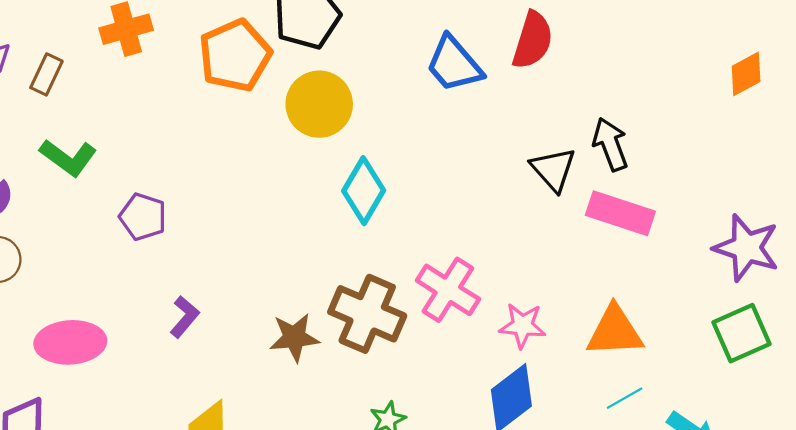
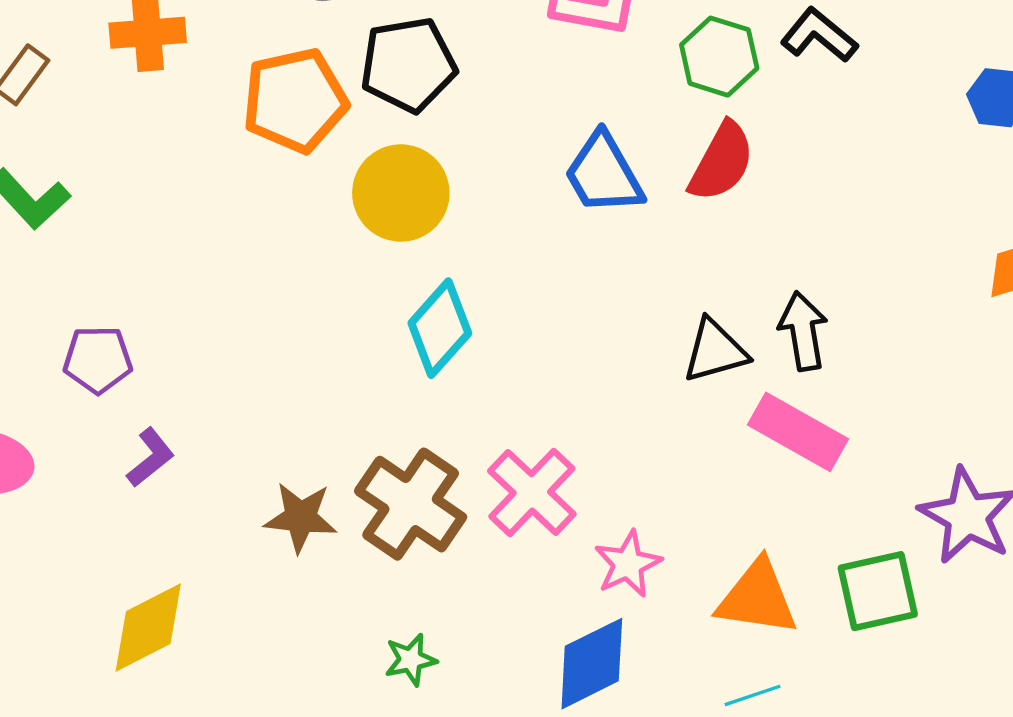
black triangle: (553, 169) -> (715, 351), turned 45
purple pentagon: (143, 217) -> (98, 360), moved, turned -30
pink star: (522, 326) -> (628, 564), turned 30
green square: (741, 333) -> (878, 591), moved

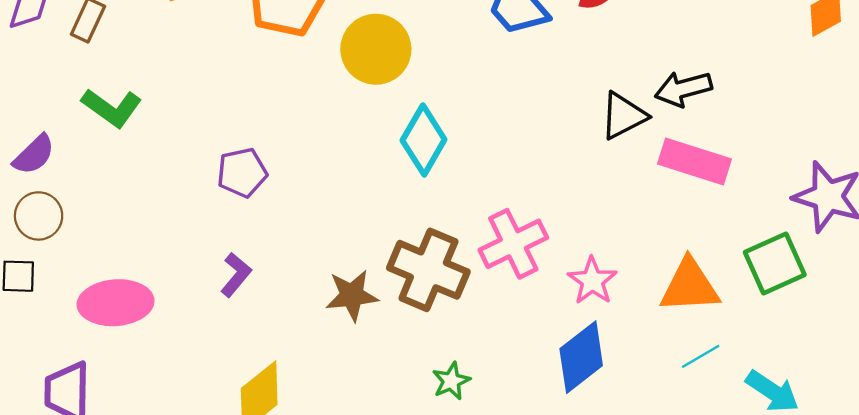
black arrow: (803, 331) -> (683, 89), turned -84
purple pentagon: (98, 360) -> (242, 173), moved
pink cross: (532, 492) -> (513, 244), turned 32

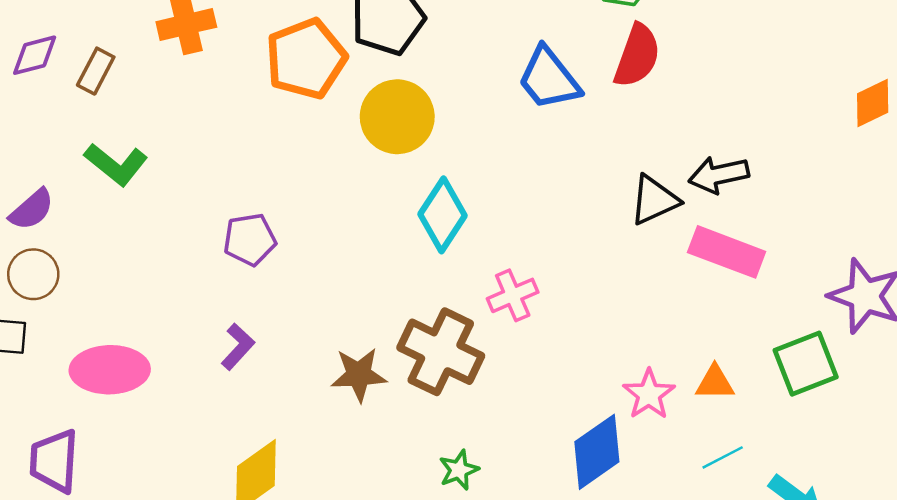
pink cross: (513, 244) -> (513, 295), moved, size x0.7
pink star: (592, 281) -> (649, 394), moved
orange triangle: (690, 286) -> (715, 383), size x0.6

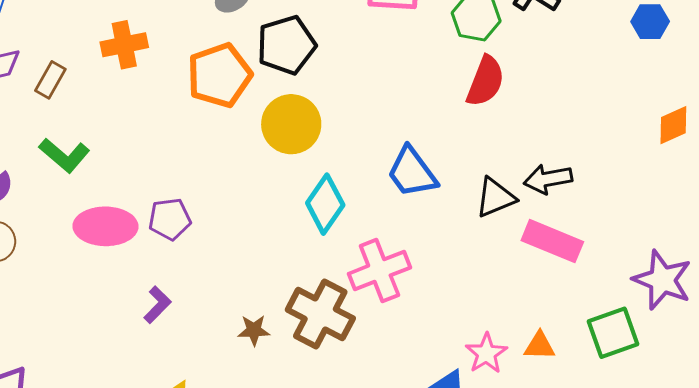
blue trapezoid: (549, 79) -> (412, 172), moved
pink cross: (513, 295) -> (379, 271), size x1.5
pink ellipse: (110, 370) -> (105, 226), moved
brown star: (359, 375) -> (254, 330), size x0.7

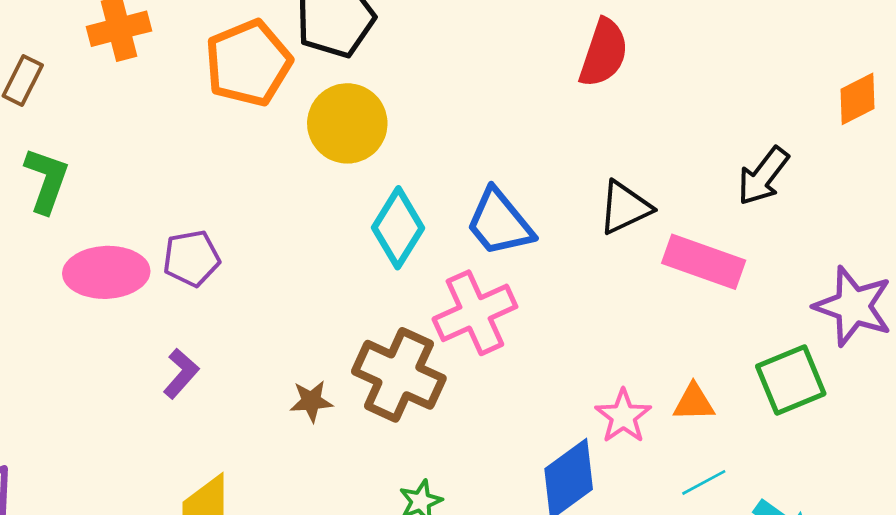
green L-shape: (64, 155) -> (47, 180), turned -108
blue trapezoid: (412, 172) -> (499, 223), moved
black arrow: (548, 179) -> (763, 176), moved, turned -39

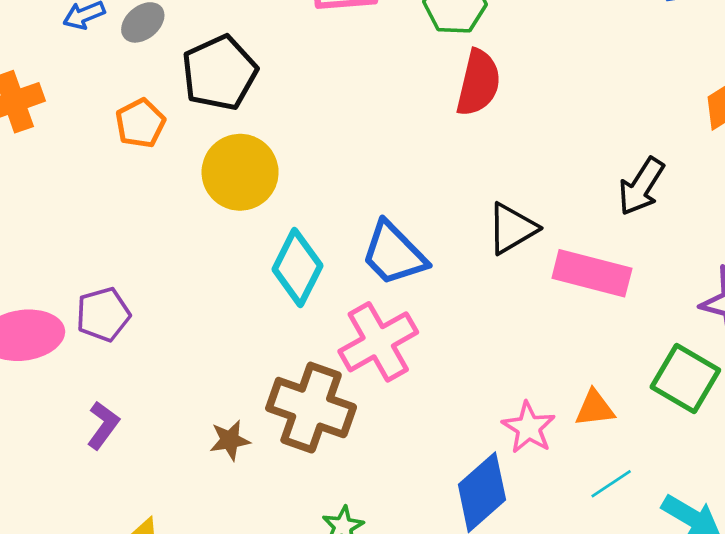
orange pentagon: (248, 63) -> (140, 123), size x0.6
green square: (791, 380) -> (685, 378), turned -32

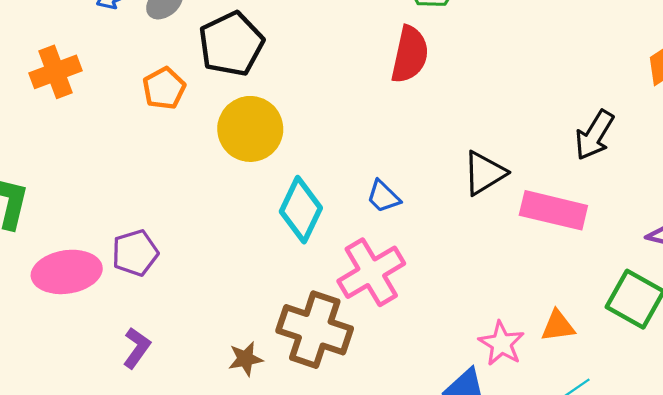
red semicircle: (478, 83) -> (410, 55), moved
blue trapezoid: (394, 254) -> (383, 196), size x0.6

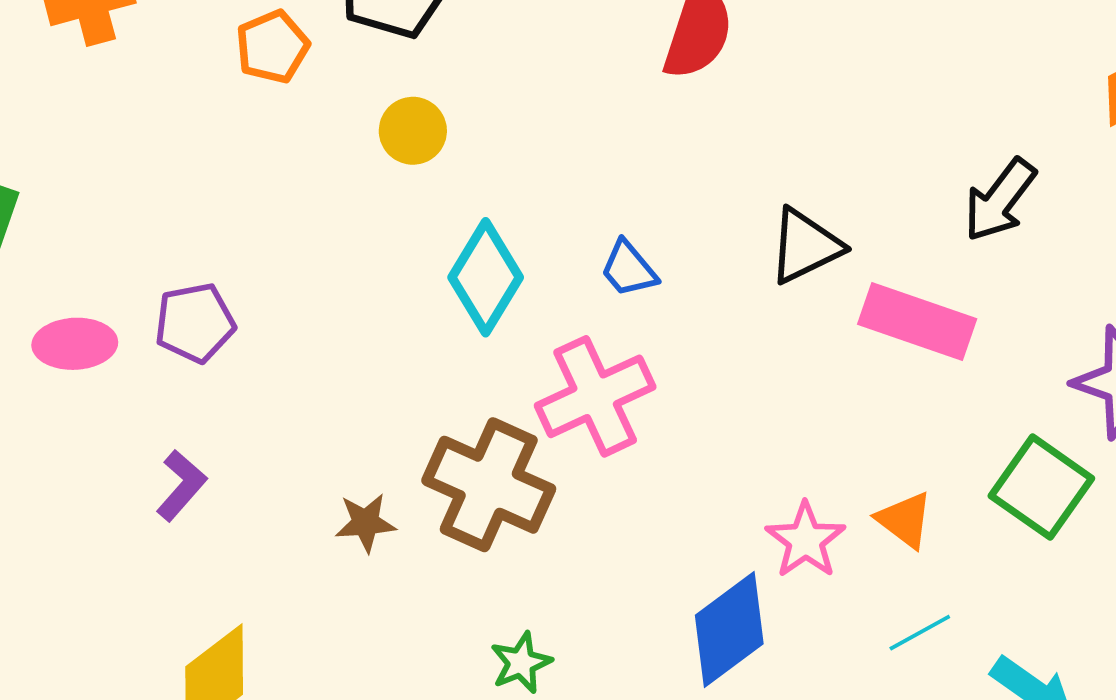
yellow circle: (250, 129) -> (413, 131), size x0.6
pink ellipse: (67, 272) -> (75, 344), size x0.7
orange triangle: (558, 326) -> (905, 520), turned 39

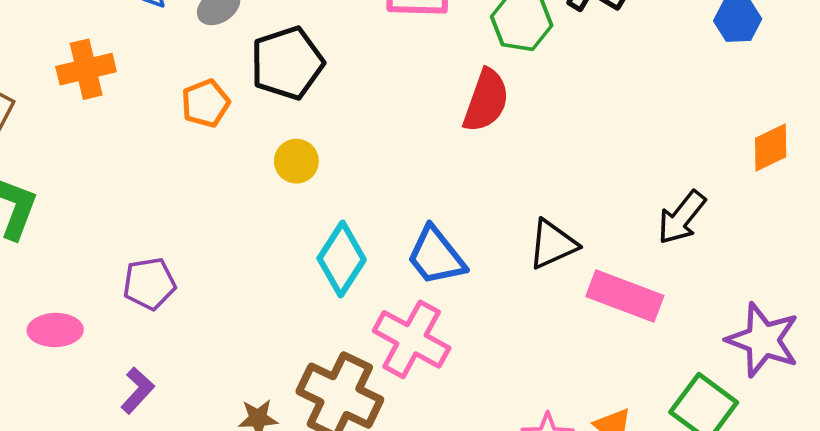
blue trapezoid: (629, 269) -> (436, 256), size x1.6
pink ellipse: (75, 344) -> (55, 330), moved
pink cross: (595, 396) -> (412, 339), turned -38

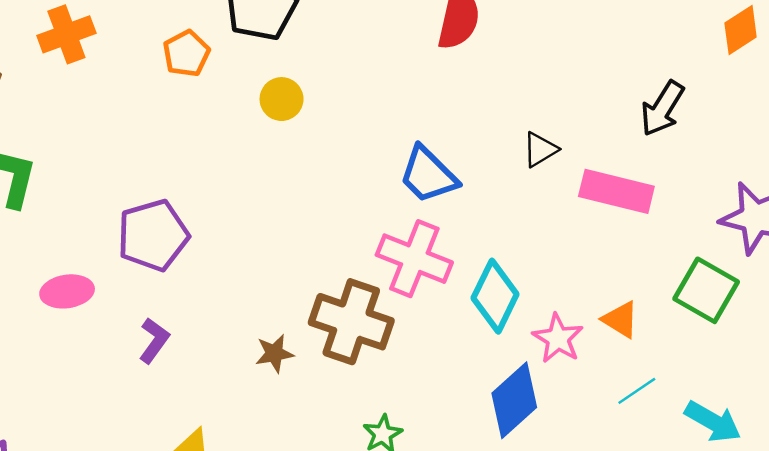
black triangle: (553, 244) -> (540, 150), size x0.7
cyan diamond: (342, 259) -> (495, 296), moved
purple pentagon: (149, 284) -> (153, 235), size x1.4

